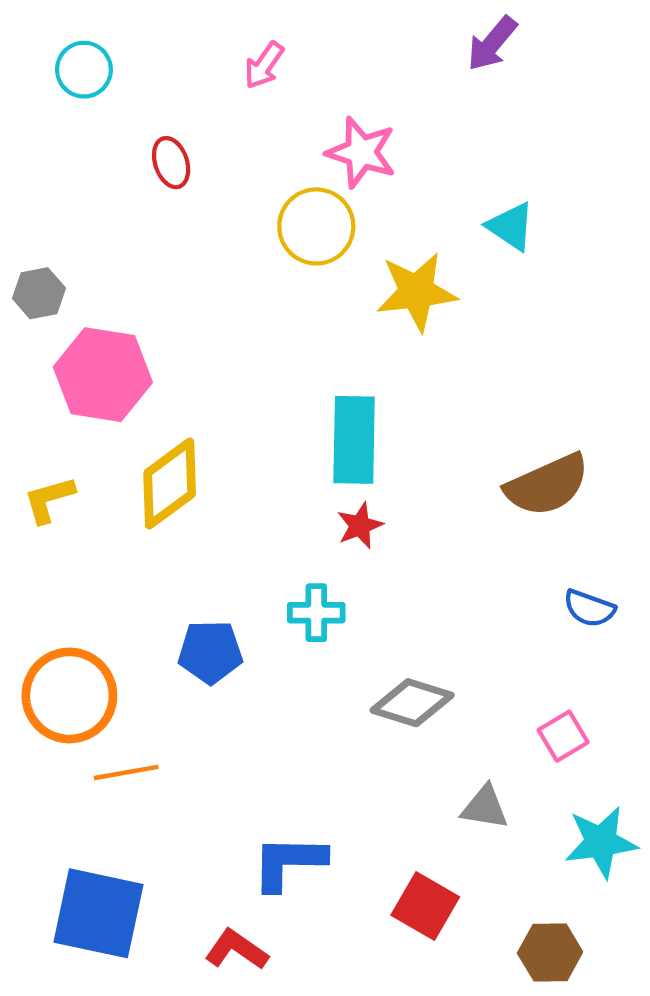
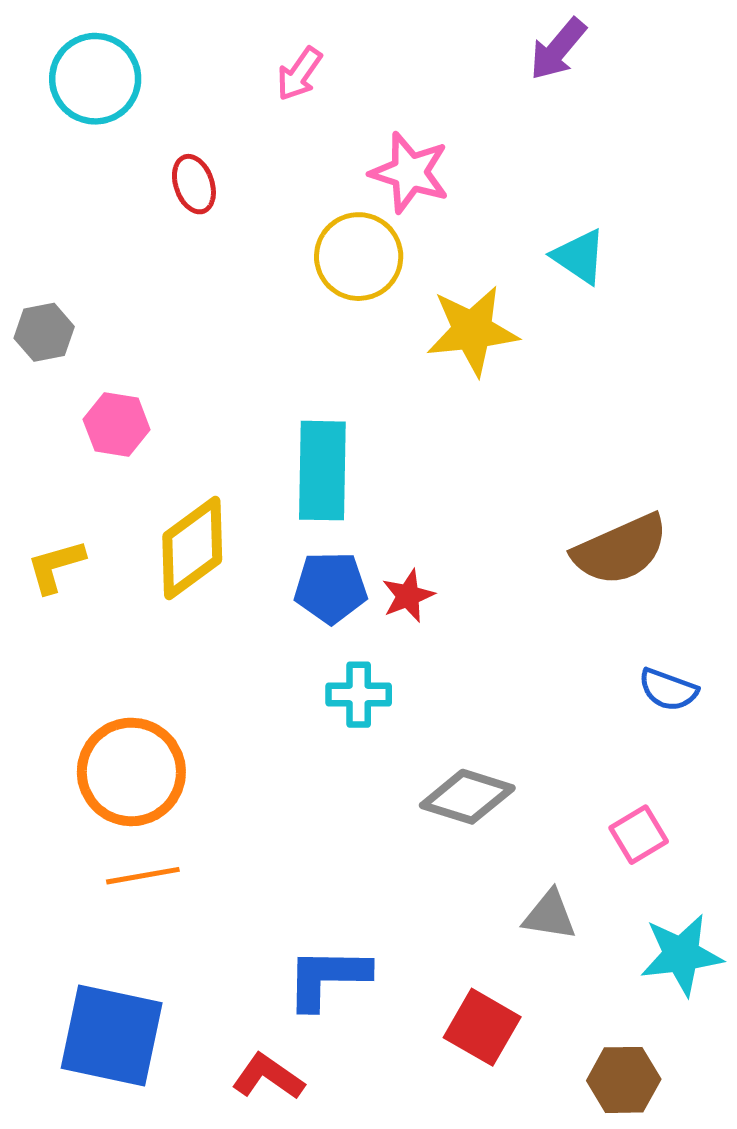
cyan circle: (84, 70) -> (95, 79), size x1.4
pink hexagon: (103, 375) -> (117, 425), size x0.6
cyan rectangle: (354, 440) -> (322, 471), moved
blue pentagon: (210, 652) -> (331, 588), moved
orange circle: (69, 695) -> (131, 772), moved

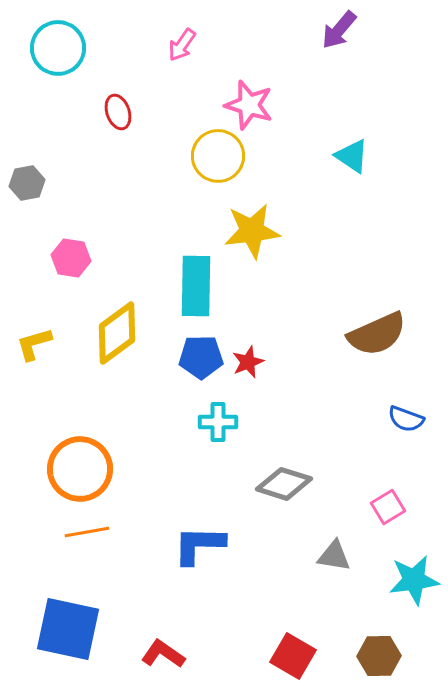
yellow star: (472, 331) -> (252, 231), moved
gray hexagon: (44, 332) -> (27, 183), moved
blue L-shape: (327, 978) -> (199, 545), moved
red square: (482, 1027) -> (293, 656), moved

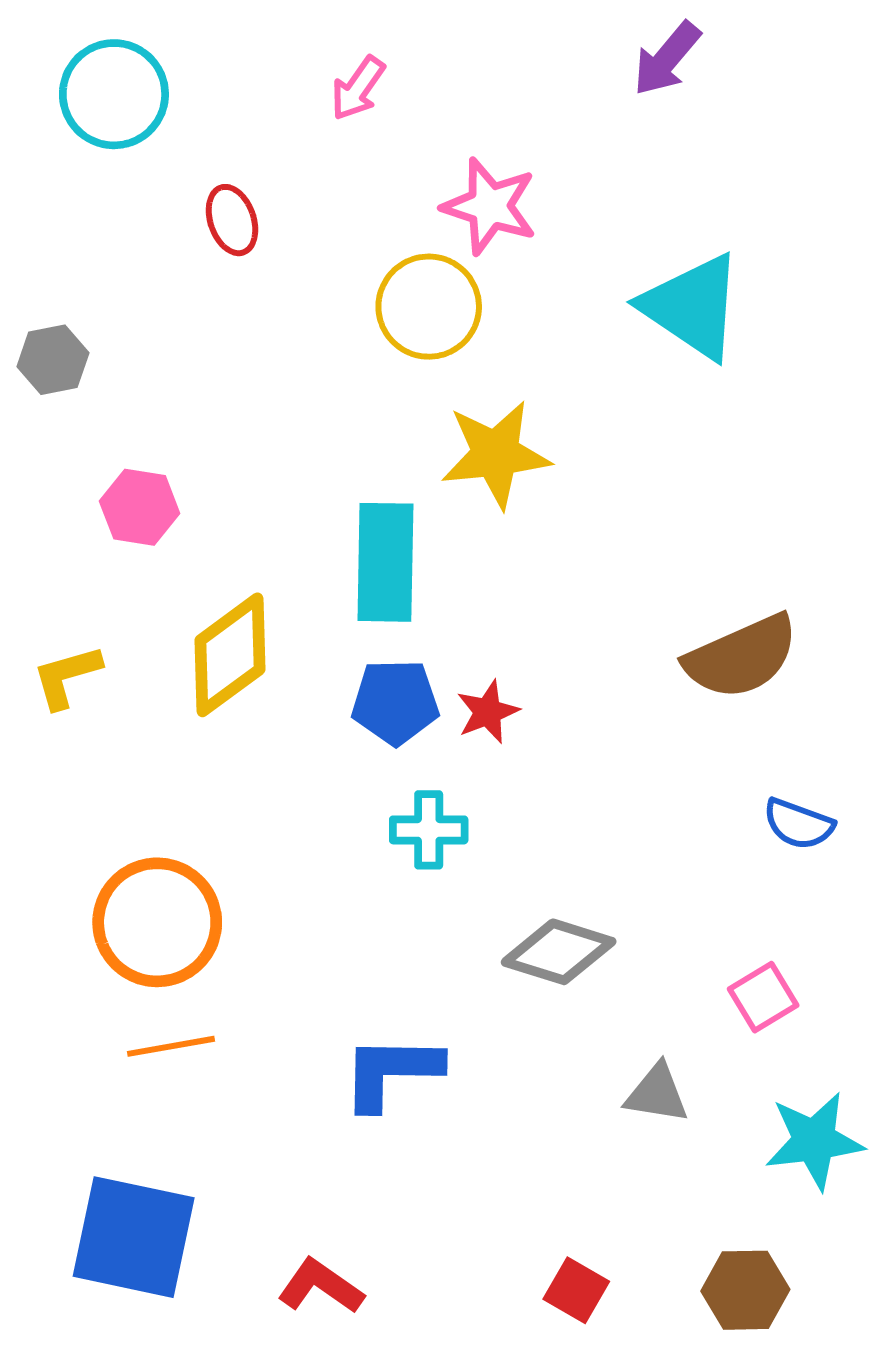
cyan triangle: (352, 156) -> (692, 307), size x1.6
red square: (293, 656) -> (576, 1290), size x0.7

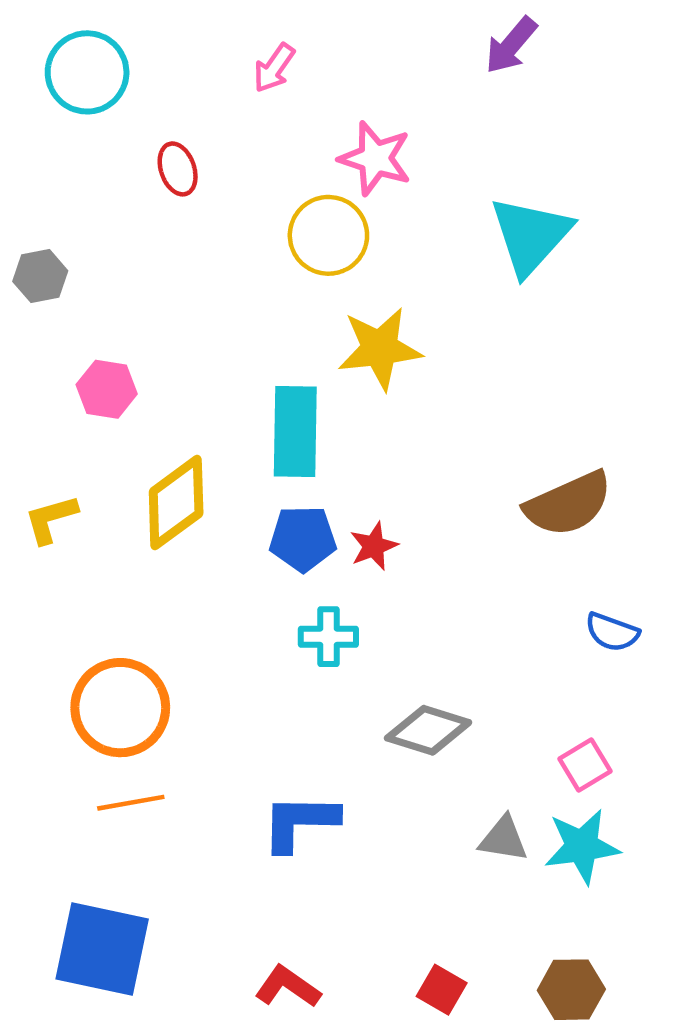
cyan triangle: (692, 307) -> (531, 235), turned 38
cyan star: (814, 1141) -> (582, 846), moved
red L-shape: (321, 1286) -> (288, 987), moved

